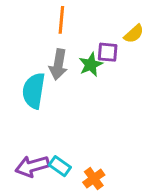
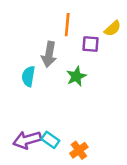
orange line: (61, 20) -> (67, 25), moved
green star: (91, 65) -> (76, 76), moved
cyan semicircle: (34, 91) -> (28, 76), size x0.7

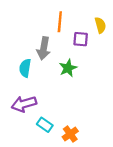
yellow semicircle: (113, 28) -> (100, 25), turned -63
purple arrow: (27, 140) -> (24, 104), moved

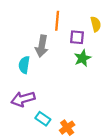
green star: (68, 68) -> (82, 58), moved

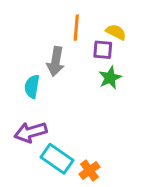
yellow semicircle: (96, 24) -> (116, 32), moved, turned -48
cyan rectangle: (43, 119) -> (57, 159), size x1.5

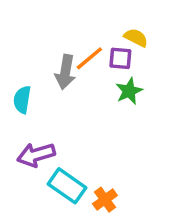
orange line: (76, 28) -> (89, 58), moved, turned 45
cyan semicircle: (32, 87) -> (22, 100), moved

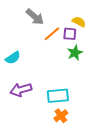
gray arrow: (65, 72) -> (35, 17), moved, turned -60
cyan semicircle: (22, 100) -> (13, 58), turned -133
cyan rectangle: (67, 186) -> (58, 96), moved, turned -40

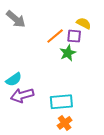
gray arrow: (35, 17) -> (16, 19), moved
green star: (75, 53) -> (68, 53), moved
cyan semicircle: (13, 58) -> (14, 79), moved

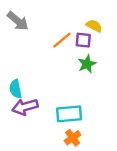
green star: (68, 53) -> (87, 64), moved
cyan semicircle: (14, 79) -> (15, 89), turned 112

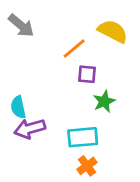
yellow semicircle: (94, 26) -> (113, 31), size x1.5
purple square: (83, 40) -> (87, 74), moved
green star: (87, 64) -> (104, 101), moved

